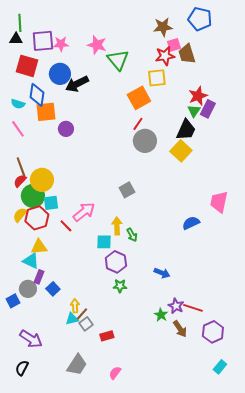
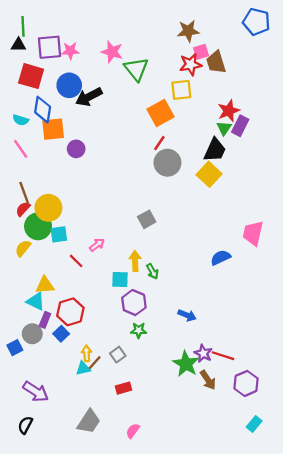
blue pentagon: (200, 19) -> (256, 22), moved
pink arrow: (84, 212) -> (97, 245), size x0.6
red hexagon: (37, 218) -> (70, 312), moved
green star: (161, 315) -> (186, 364), size x1.6
gray square: (86, 324) -> (118, 355), moved

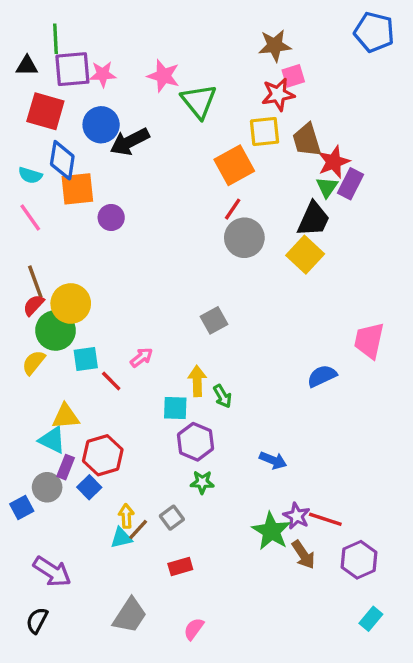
green line: (23, 26) -> (56, 39), moved
brown trapezoid: (216, 62) -> (307, 140), moved
cyan square: (59, 234) -> (86, 359), moved

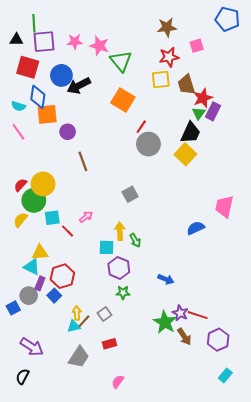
pink star: (103, 74) -> (75, 42), moved
pink square: (293, 76) -> (197, 46), moved
orange square: (234, 165) -> (123, 100), moved, turned -30
brown line: (35, 282) -> (83, 161), moved
gray trapezoid: (130, 615) -> (79, 357), moved

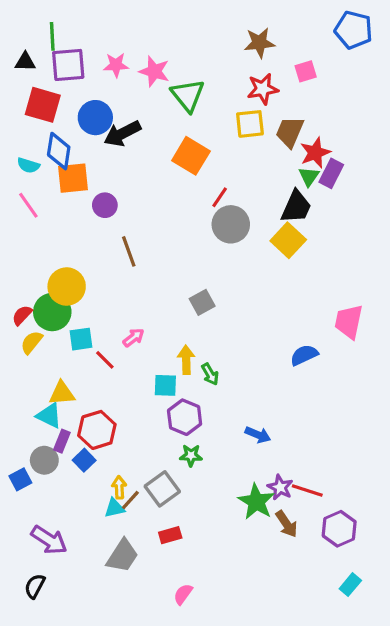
brown trapezoid: (186, 85) -> (290, 132), turned 40
red semicircle: (20, 185) -> (22, 315), moved
gray square: (104, 314) -> (162, 489), size x1.5

